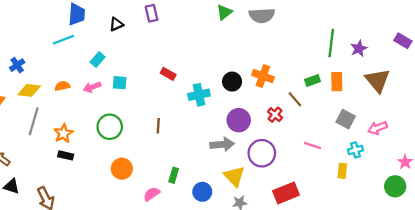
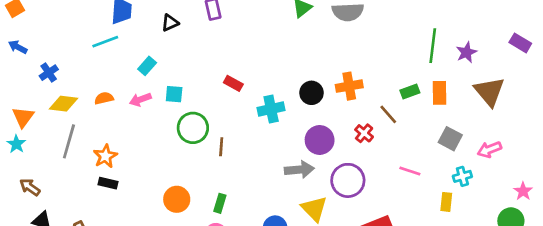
orange cross: (263, 76) -> (349, 86), turned -30
green circle: (110, 127) -> (193, 128), moved
green rectangle: (174, 175) -> (220, 203), moved

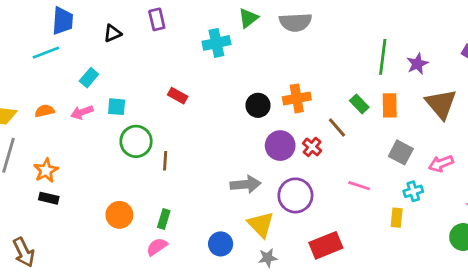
green rectangle: (410, 91) -> (359, 104), turned 66
cyan cross: (271, 109) -> (216, 43), moved
purple circle: (320, 140) -> (280, 146), moved

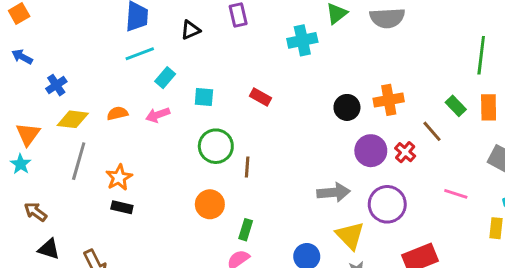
cyan line: (46, 53) -> (140, 54), moved
cyan square: (117, 107) -> (204, 97), moved
orange circle: (119, 215) -> (210, 204), moved

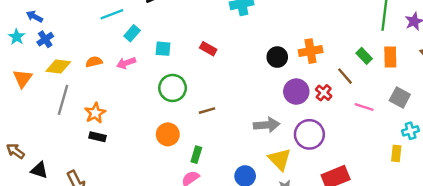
blue arrow: (22, 57) -> (34, 17), moved
cyan star: (21, 164) -> (17, 37), moved
brown line: (247, 167) -> (207, 111), moved, turned 70
pink line: (456, 194) -> (364, 107), moved
brown arrow: (35, 212) -> (15, 151), moved

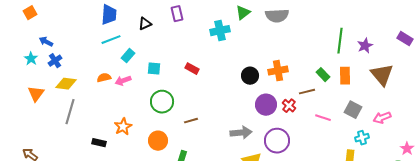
orange semicircle: (94, 62) -> (104, 78), moved
brown line: (345, 76) -> (307, 92), turned -63
orange star: (95, 113) -> (123, 127), moved

